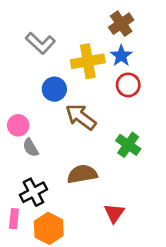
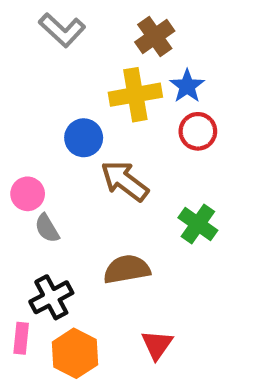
brown cross: (121, 24) -> (155, 36), moved
gray L-shape: (40, 43) -> (62, 30), moved
red triangle: (114, 213) -> (157, 345), moved

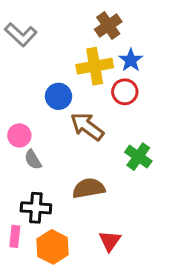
gray L-shape: (62, 30) -> (21, 35), moved
red circle: (198, 131) -> (125, 92), moved
black cross: (51, 297) -> (36, 208), turned 32

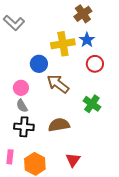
brown cross: (108, 26) -> (83, 14), moved
red circle: (125, 92) -> (95, 64), moved
pink circle: (19, 135) -> (21, 88), moved
black cross: (36, 208) -> (24, 127), moved

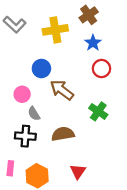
yellow cross: (63, 44) -> (55, 30), moved
gray semicircle: (22, 106) -> (34, 114), moved

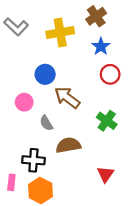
gray semicircle: (34, 114) -> (46, 123), moved
black cross: (25, 136) -> (33, 160), moved
red triangle: (78, 172) -> (105, 174), moved

